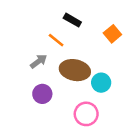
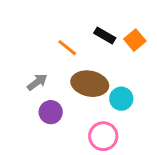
black rectangle: (72, 20) -> (105, 36), moved
gray arrow: (39, 61) -> (37, 82), moved

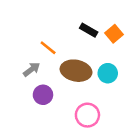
orange line: (67, 48) -> (48, 48), moved
cyan circle: (121, 99) -> (108, 73), moved

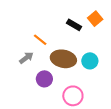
orange square: (114, 34) -> (95, 19), moved
purple circle: (43, 95) -> (44, 79), moved

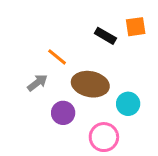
orange square: (95, 19) -> (136, 27), turned 32
cyan circle: (90, 61) -> (128, 104), moved

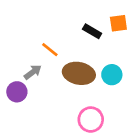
cyan circle: (128, 104) -> (112, 75), moved
purple circle: (63, 113) -> (17, 92), moved

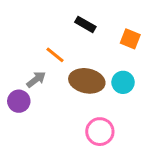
orange square: (118, 23) -> (130, 39), moved, turned 30
black rectangle: (92, 31) -> (85, 24), moved

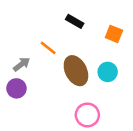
gray arrow: (36, 79) -> (22, 64), moved
brown ellipse: (87, 81) -> (76, 71), turned 52

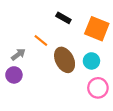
orange square: (114, 34) -> (97, 29), size x1.6
pink circle: (87, 115) -> (98, 88), moved

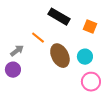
black rectangle: (63, 18) -> (59, 17), size x1.5
orange square: (97, 29) -> (90, 27), size x0.6

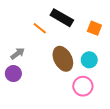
orange line: (38, 38) -> (40, 28), moved
pink circle: (91, 82) -> (83, 86), moved

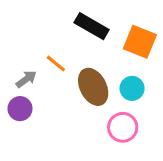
orange line: (40, 28) -> (56, 63), moved
orange square: (94, 28) -> (140, 42), size x1.5

